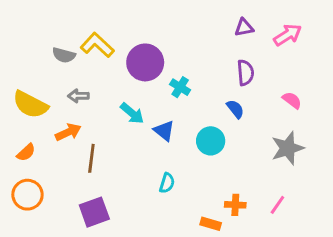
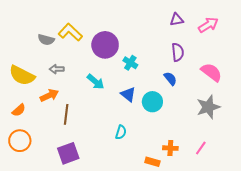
pink semicircle: (292, 100) -> (211, 72), size x1.5
blue triangle: (164, 131) -> (128, 94), moved

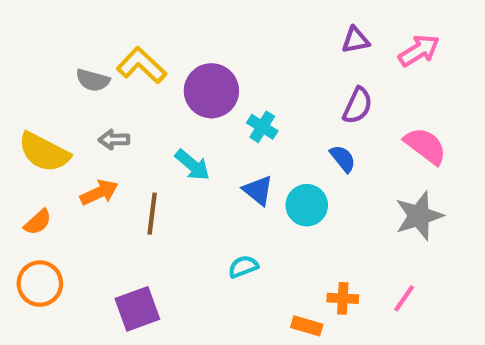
purple semicircle: (178, 52) -> (358, 106), turned 30
brown line: (66, 114) -> (152, 214), moved
cyan semicircle: (121, 132) -> (243, 267), turned -128

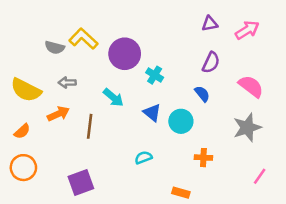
orange cross: (343, 298) -> (203, 158), moved
pink line: (404, 298) -> (260, 176), moved

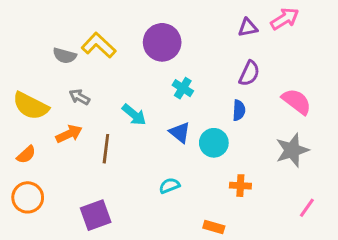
pink arrow: (247, 30) -> (285, 19), moved
purple circle: (125, 54) -> (162, 42), moved
gray arrow: (67, 83) -> (79, 97), turned 30
blue semicircle: (202, 94) -> (239, 110), turned 42

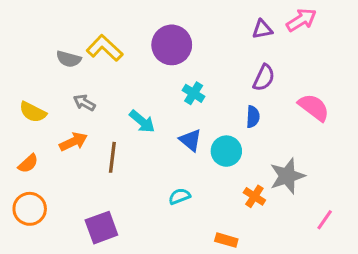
yellow semicircle: (31, 106) -> (33, 112), size x0.7
gray star: (292, 150) -> (287, 176), moved
orange cross: (240, 186) -> (254, 196), turned 30

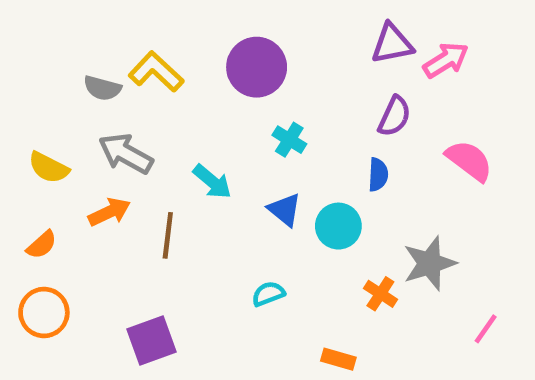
pink arrow: (301, 20) -> (446, 60), moved
purple triangle: (262, 29) -> (392, 44), size x1.4
gray arrow: (84, 103) -> (126, 154), size x1.6

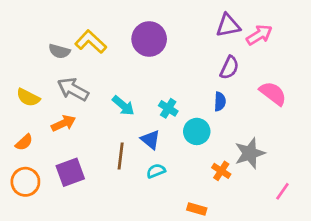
cyan cross: (289, 140) -> (168, 108), moved
blue triangle: (285, 210) -> (151, 140), moved
brown line: (168, 235) -> (121, 156), moved
purple square: (151, 341) -> (70, 172), moved

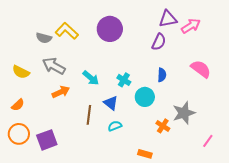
purple semicircle: (229, 68) -> (159, 42), moved
orange arrow: (63, 123) -> (61, 92), moved
purple square: (70, 172) -> (47, 140), moved

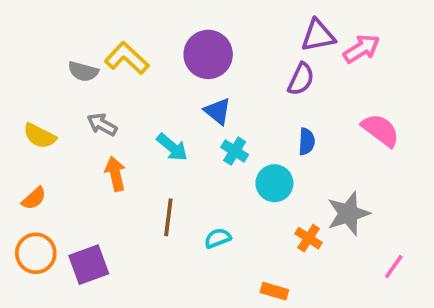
gray arrow: (54, 66) -> (102, 124), size x0.7
orange arrow: (61, 92) -> (115, 174), turned -78
blue triangle: (111, 103) -> (218, 111), moved

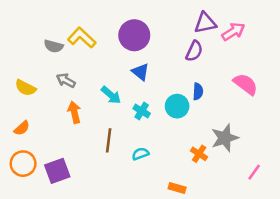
cyan cross: (235, 151) -> (142, 111), moved
cyan circle: (274, 183) -> (177, 106), moved

